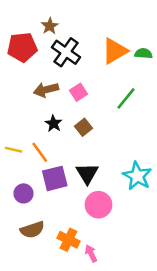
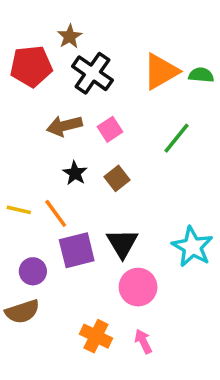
brown semicircle: (32, 230) -> (22, 312), moved
pink arrow: (91, 253) -> (143, 341), moved

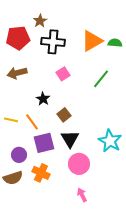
black cross: (92, 73) -> (53, 42), turned -30
brown arrow: (64, 126) -> (17, 73), moved
brown square: (117, 178) -> (64, 115), moved
orange cross: (96, 336) -> (41, 173), moved

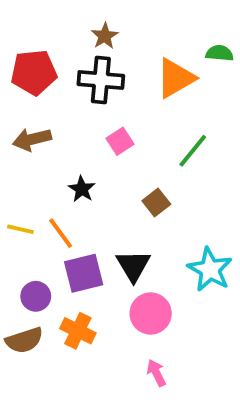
brown star: (40, 21) -> (105, 36), moved
green semicircle: (115, 43) -> (220, 53), moved
brown square: (64, 115) -> (156, 202), moved

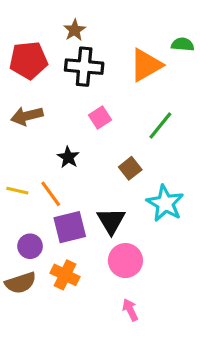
brown star: (105, 36) -> (75, 30), moved
cyan star: (210, 269) -> (165, 203), moved

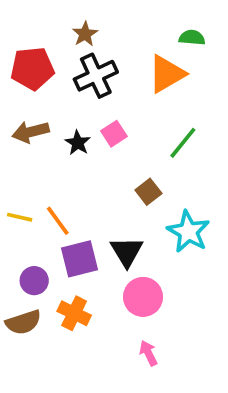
green semicircle: (183, 44) -> (192, 38), moved
black cross: (84, 67) -> (96, 76), turned -30
black star: (68, 157) -> (78, 143), moved

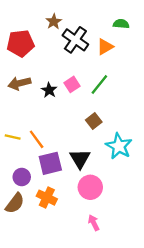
orange triangle: (167, 74) -> (105, 47), size x0.7
black cross: (96, 76) -> (75, 40), moved, turned -30
green line: (183, 143) -> (99, 84), moved
brown semicircle: (23, 322) -> (15, 203), turned -35

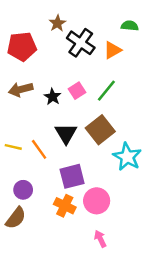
brown square: (94, 121) -> (100, 130), size x1.6
black triangle: (80, 159) -> (66, 133), moved
purple square: (50, 163) -> (72, 176), moved
orange cross: (47, 198) -> (65, 206), moved

